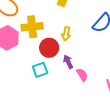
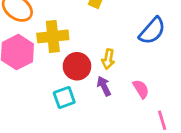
yellow arrow: (66, 34) -> (108, 59), moved
pink semicircle: (82, 75) -> (141, 89), moved

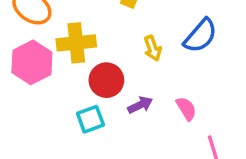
yellow arrow: (108, 59) -> (153, 48), moved, turned -30
purple arrow: (104, 86) -> (140, 105), turned 90

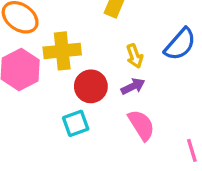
purple arrow: (140, 105) -> (133, 86), moved
pink semicircle: (186, 109) -> (141, 125), moved, size x1.4

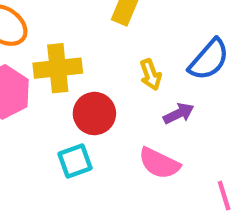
purple arrow: (133, 86) -> (179, 114), moved
pink semicircle: (141, 125) -> (159, 163), turned 148

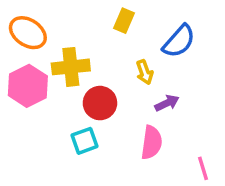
blue semicircle: (209, 60) -> (179, 41), moved
pink semicircle: (159, 163) -> (151, 143), turned -108

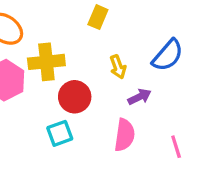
blue semicircle: (179, 41) -> (168, 55), moved
pink line: (203, 168) -> (176, 147), moved

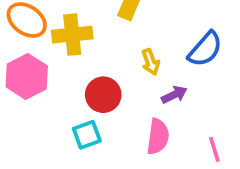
yellow cross: (46, 62) -> (72, 35), moved

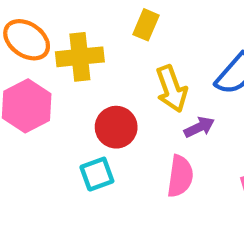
yellow arrow: (151, 62) -> (172, 89), size x1.5

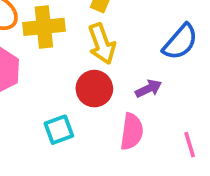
yellow arrow: (172, 89) -> (102, 44), moved
red circle: (116, 127) -> (94, 89), moved

